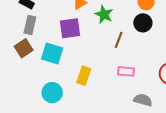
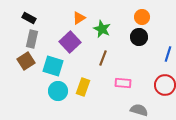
purple square: (70, 28) -> (70, 42), turned -35
brown line: (119, 40) -> (103, 58), moved
cyan circle: (52, 93) -> (58, 91), moved

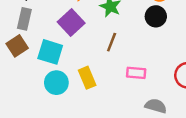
yellow rectangle: (83, 87) -> (87, 78), turned -42

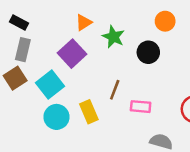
black circle: (156, 16) -> (148, 52), moved
brown line: (112, 42) -> (115, 90), moved
cyan square: (50, 52) -> (50, 85), turned 35

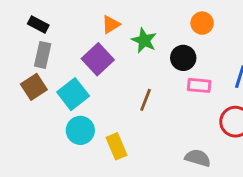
pink rectangle: (141, 107) -> (199, 85), moved
yellow rectangle: (89, 112) -> (117, 146), moved

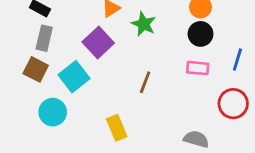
black circle: (183, 58) -> (201, 34), moved
brown square: (34, 87) -> (36, 69), turned -30
cyan circle: (80, 130) -> (53, 112), moved

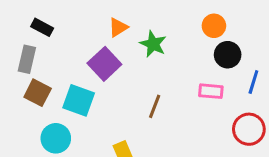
black circle: (201, 34) -> (228, 55), moved
gray rectangle: (44, 38) -> (27, 59), moved
cyan square: (74, 77) -> (79, 100), turned -32

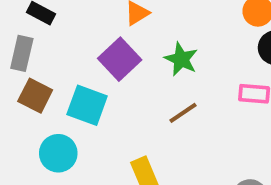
green star: (153, 44) -> (181, 59), moved
brown line: (155, 106) -> (183, 113), turned 35

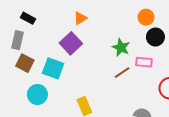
green star: (181, 59) -> (121, 47), moved
brown line: (183, 113) -> (122, 73), moved

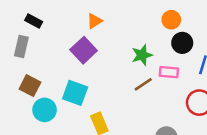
green star: (121, 47) -> (142, 55), turned 30
brown square: (25, 63) -> (30, 86), moved
cyan square: (53, 68) -> (75, 93), moved

